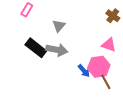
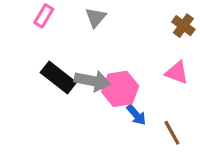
gray triangle: (59, 26) -> (96, 17), moved
pink hexagon: (99, 67) -> (120, 89), moved

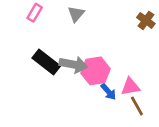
pink triangle: (177, 73) -> (130, 87), moved, turned -30

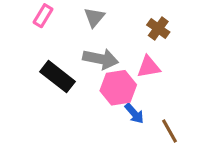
brown cross: (146, 20) -> (158, 29), moved
gray arrow: (73, 65) -> (101, 59), moved
pink triangle: (130, 87) -> (149, 67), moved

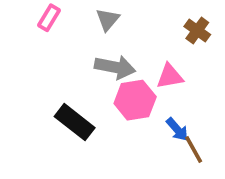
brown cross: (158, 29) -> (197, 31), moved
black rectangle: (57, 77) -> (75, 122), moved
blue arrow: (134, 113) -> (177, 129), moved

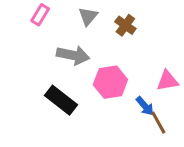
brown cross: (197, 31) -> (125, 25), moved
gray arrow: (115, 67) -> (73, 55), moved
pink triangle: (170, 76) -> (167, 81), moved

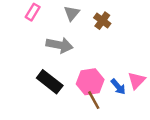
pink triangle: (167, 81) -> (137, 81), moved, turned -36
pink hexagon: (110, 82) -> (90, 82), moved
brown line: (158, 123) -> (94, 100), moved

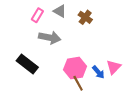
pink rectangle: (33, 12) -> (37, 15), moved
gray triangle: (72, 13) -> (60, 11), turned -40
black rectangle: (50, 82) -> (27, 64), moved

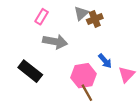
gray triangle: (60, 11) -> (81, 13), moved, turned 48
brown cross: (85, 17) -> (95, 19), turned 32
blue arrow: (98, 72) -> (105, 61), moved

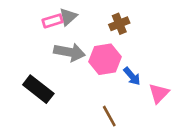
gray triangle: (81, 13) -> (68, 17), moved
pink rectangle: (42, 17) -> (52, 21), turned 42
pink hexagon: (83, 76) -> (105, 59), moved

